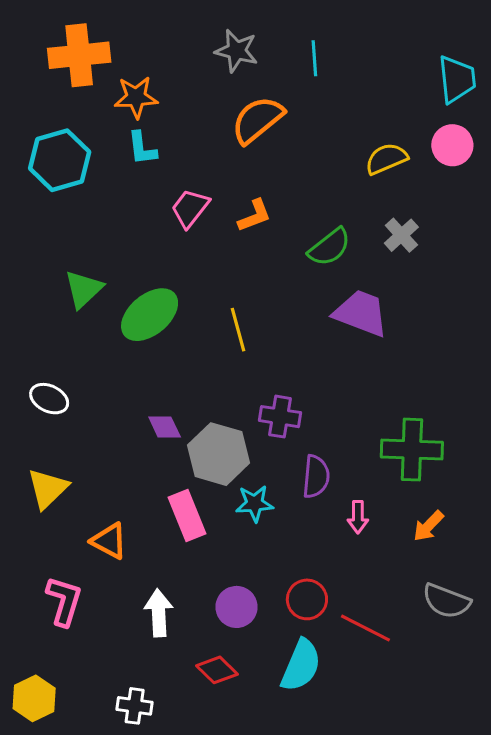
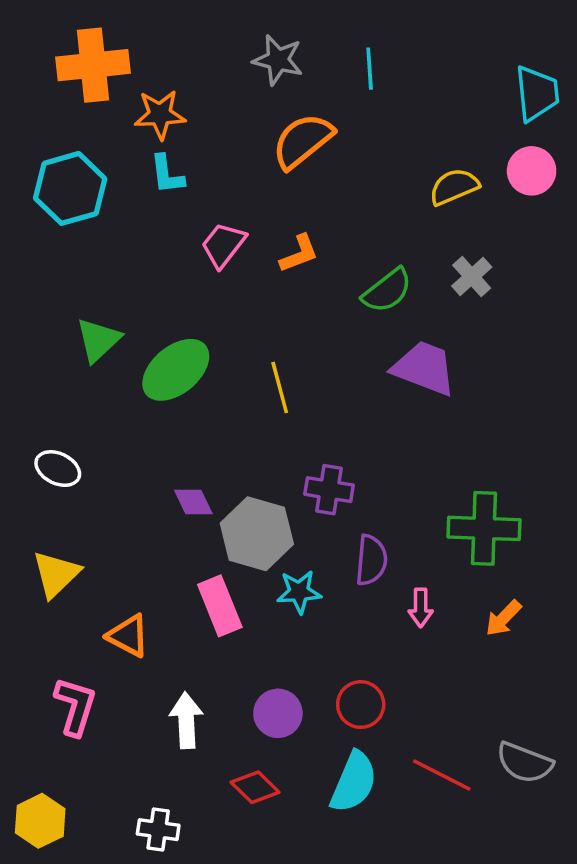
gray semicircle: (446, 601) -> (525, 763), moved
red line: (365, 628) -> (442, 775), moved

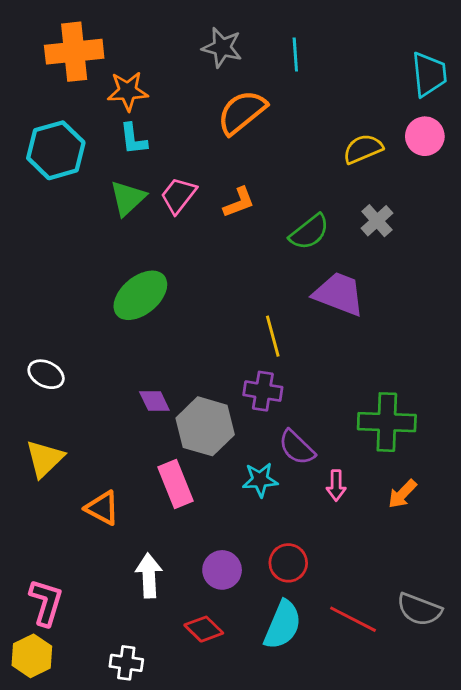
green triangle: (98, 340) -> (128, 198), moved
yellow line: (280, 387) -> (273, 336), moved
purple semicircle: (371, 560) -> (297, 447), turned 129
cyan star: (299, 592) -> (260, 480), moved
pink L-shape: (75, 706) -> (46, 602), moved

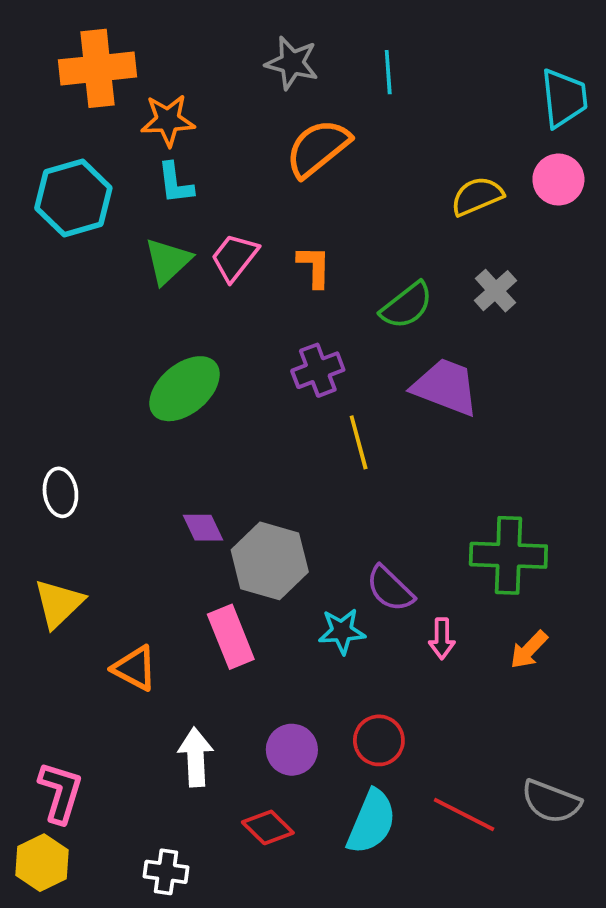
orange L-shape: (239, 202) -> (314, 267), turned -68
white ellipse: (46, 374) -> (60, 492), turned 56
purple cross: (263, 391) -> (318, 370), moved, turned -30

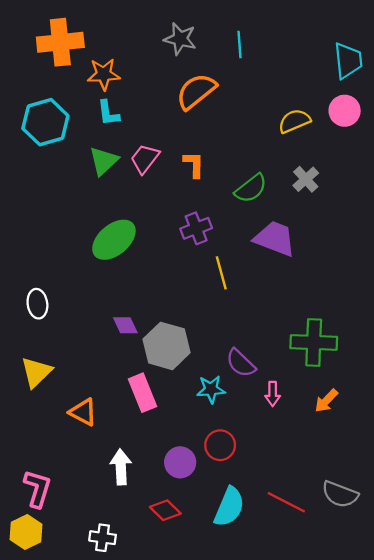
red circle: (379, 740) -> (220, 445), moved

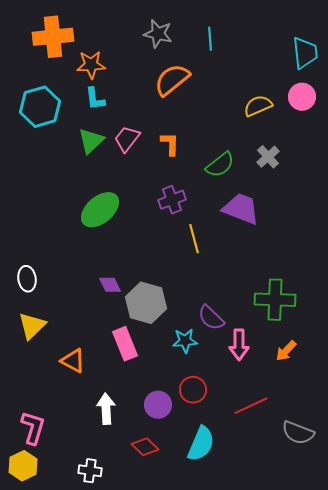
white ellipse: (37, 304) -> (27, 279), moved
pink arrow: (273, 394) -> (239, 345), size x1.4
red line: (286, 502) -> (251, 406), moved, turned -52

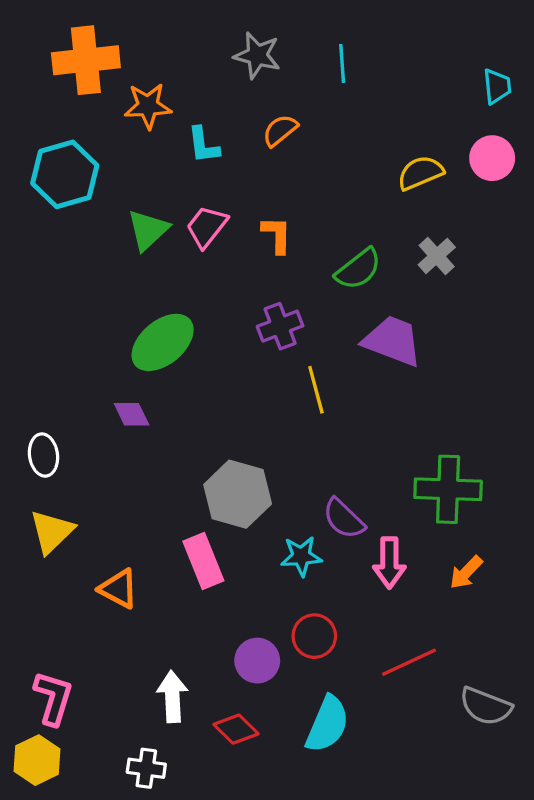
cyan trapezoid: (305, 53) -> (497, 86), size x0.7
orange semicircle: (172, 80) -> (280, 130), size x0.6
cyan L-shape: (95, 99) -> (203, 145), moved
purple diamond: (110, 285) -> (132, 414), moved
white arrow: (106, 409) -> (172, 696), moved

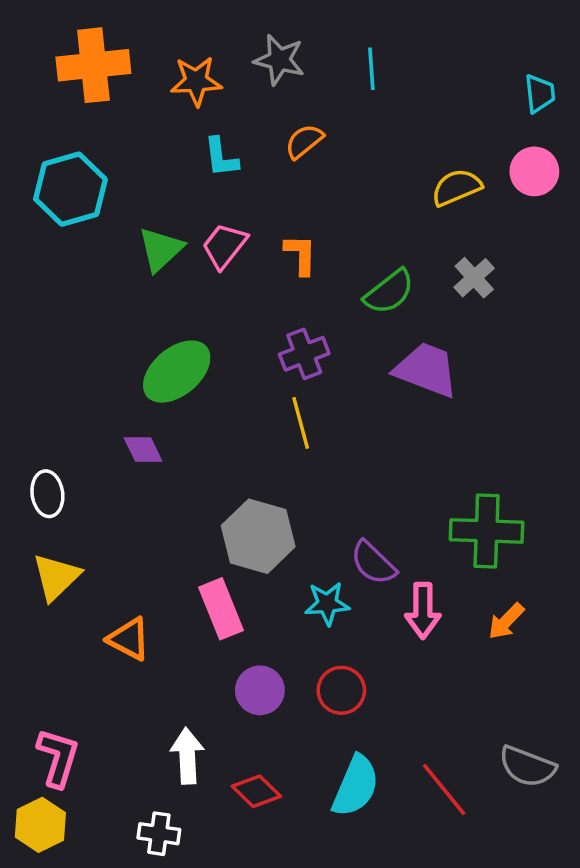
orange star: (148, 106) -> (196, 81), moved
yellow line: (316, 390) -> (301, 423), moved
purple circle: (257, 661) -> (260, 690), moved
red line: (409, 662) -> (444, 789), moved, turned 76

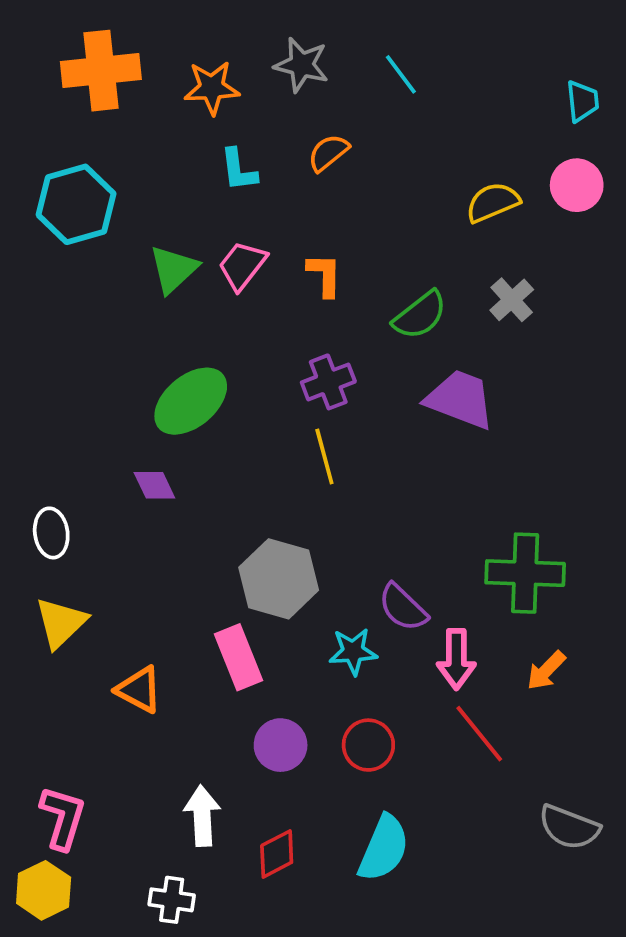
cyan line: (371, 69) -> (401, 74), turned -33
red line: (444, 789) -> (479, 734), moved
red diamond: (256, 791) -> (277, 854), turned -72

